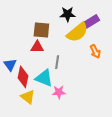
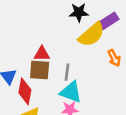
brown square: (41, 30) -> (40, 70), moved
cyan triangle: (44, 78) -> (71, 92), moved

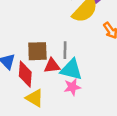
red triangle: (42, 54) -> (52, 66), moved

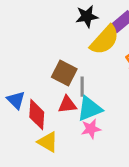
brown square: (37, 51) -> (64, 73), moved, turned 30
cyan triangle: (71, 70) -> (90, 109), turned -35

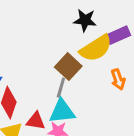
brown square: (64, 73) -> (68, 67), moved
red triangle: (67, 105) -> (36, 121), moved

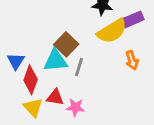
brown square: (68, 67) -> (66, 44), moved
cyan triangle: (62, 111) -> (55, 61), moved

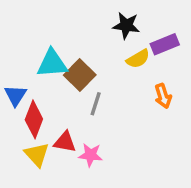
yellow semicircle: (112, 31) -> (138, 59), size x0.6
cyan triangle: (55, 61) -> (52, 63), moved

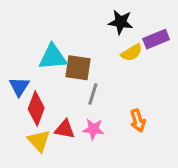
brown square: (80, 75) -> (78, 68), turned -36
orange arrow: (163, 96) -> (138, 121), moved
pink star: (90, 155) -> (93, 129), moved

